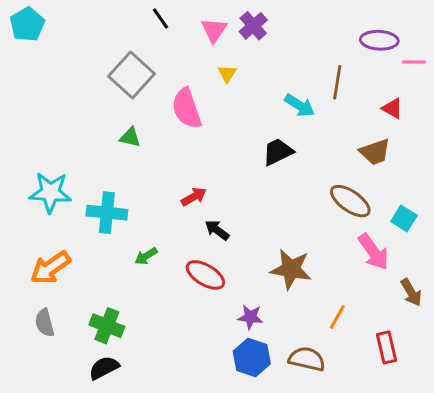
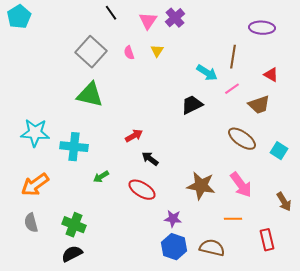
pink line: (414, 62) -> (232, 89), moved, turned -35
pink semicircle: (187, 108) -> (129, 53), moved, size x0.5
green triangle: (130, 137) -> (90, 95), size x1.8
pink arrow: (373, 252) -> (241, 185), moved
orange line: (337, 317) -> (233, 219), turned 60

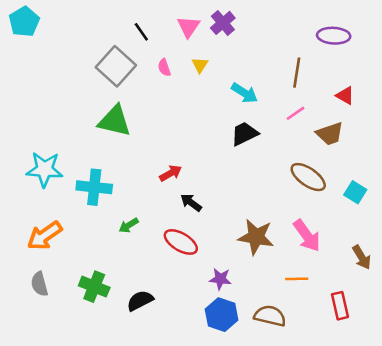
black line: (111, 13) -> (141, 32), moved
cyan arrow: (207, 73) -> (244, 93), moved
black semicircle: (72, 254) -> (140, 301), moved

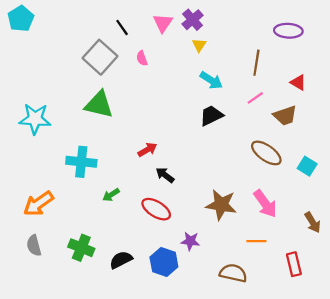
yellow triangle: (200, 65) -> (199, 45), moved
cyan star: (45, 169) -> (35, 119), moved
blue hexagon: (222, 315) -> (164, 262), moved

